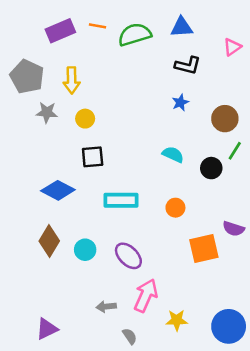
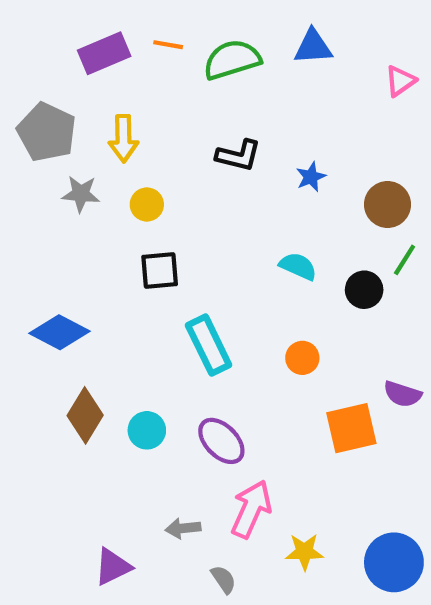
black L-shape: (188, 65) -> (238, 155), moved
blue diamond: (58, 190) -> (59, 332), moved
cyan rectangle: (121, 200) -> (209, 345), turned 64
purple triangle: (47, 329) -> (113, 567), moved

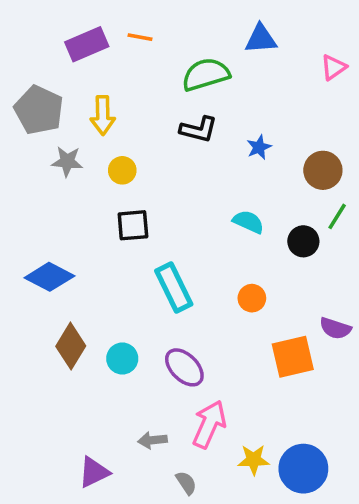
green semicircle: (232, 60) -> (206, 74), moved
blue circle: (394, 562) -> (303, 469), moved

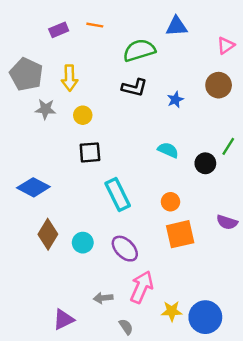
purple rectangle: (87, 44) -> (59, 30), size x0.7
brown circle: (323, 170) -> (219, 85), moved
orange square: (293, 357) -> (180, 234), moved

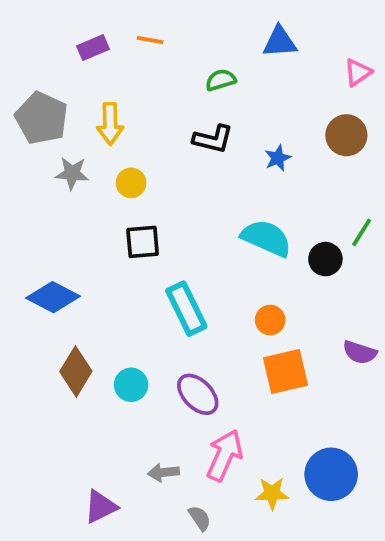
green semicircle: (139, 50) -> (221, 80), size x0.6
cyan semicircle: (168, 150) -> (266, 238), size x1.5
blue circle: (205, 317) -> (331, 474), moved

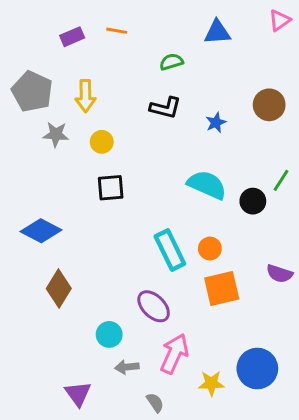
pink triangle: (358, 72) -> (280, 20), moved
cyan rectangle: (186, 309) -> (170, 250), moved
cyan circle: (131, 385) -> (109, 334), moved
purple triangle: (101, 507) -> (78, 394), turned -40

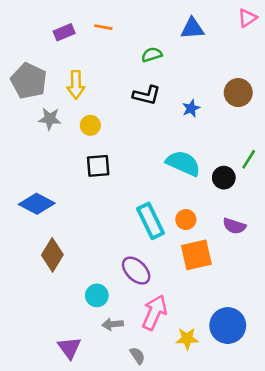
purple semicircle: (280, 274) -> (234, 226), moved

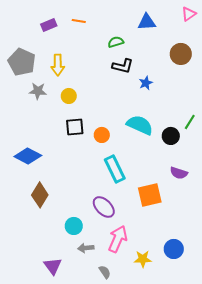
brown circle: (238, 93) -> (181, 54), moved
black L-shape: (147, 95) -> (123, 66), moved
orange circle: (186, 220) -> (102, 135), moved
blue circle: (228, 326) -> (174, 249), size x0.7

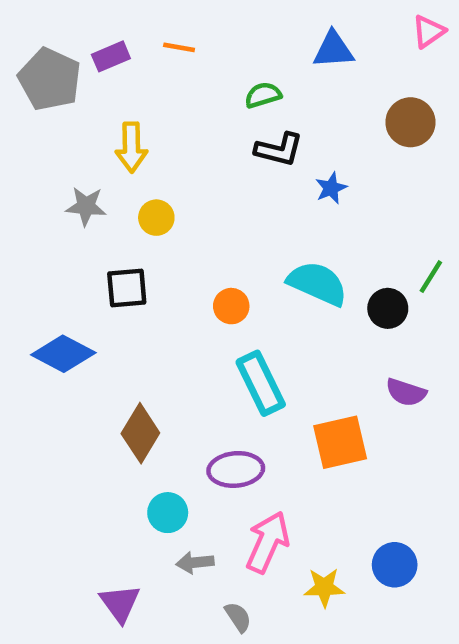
gray pentagon: (22, 62) -> (50, 79), moved
black square: (75, 127) -> (127, 288), moved
brown diamond: (40, 195) -> (140, 433), moved
purple ellipse: (104, 207) -> (236, 469), turned -50

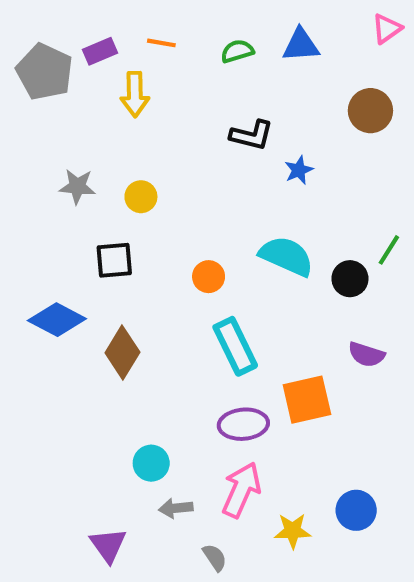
green semicircle: (263, 95) -> (237, 51), moved
yellow arrow: (131, 147) -> (135, 94), moved
brown diamond: (140, 433) -> (122, 352), moved
purple ellipse: (236, 469) -> (243, 424), moved

